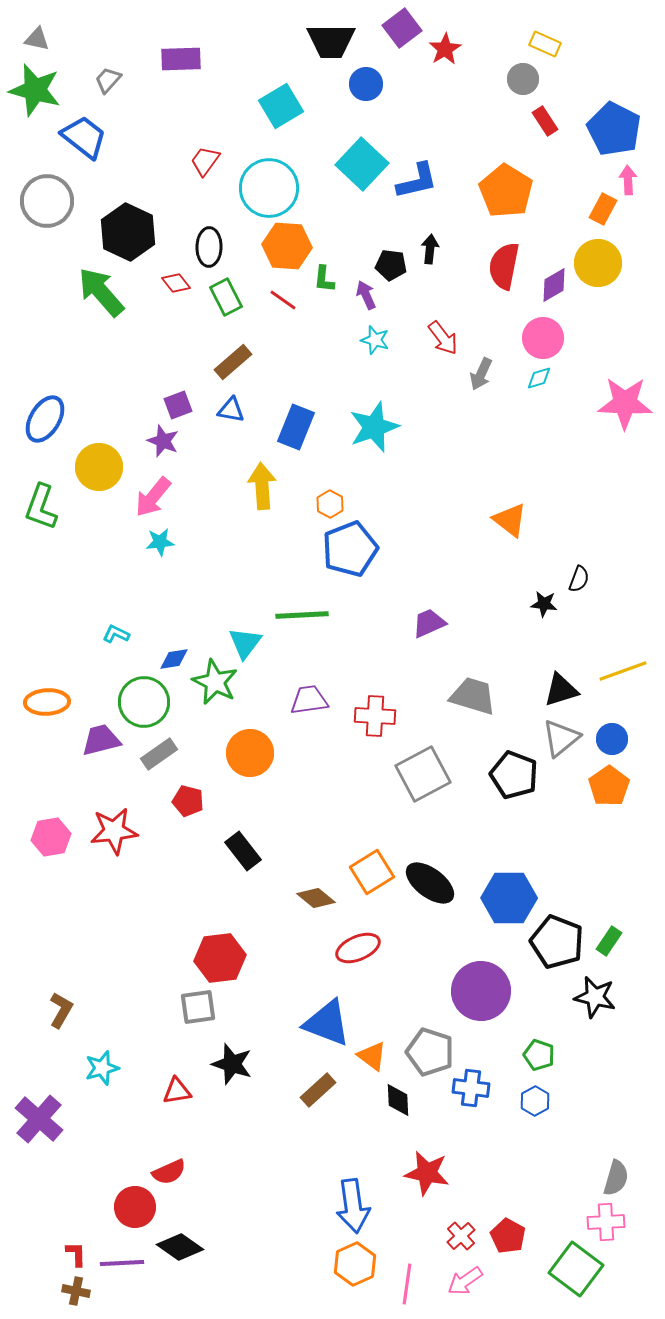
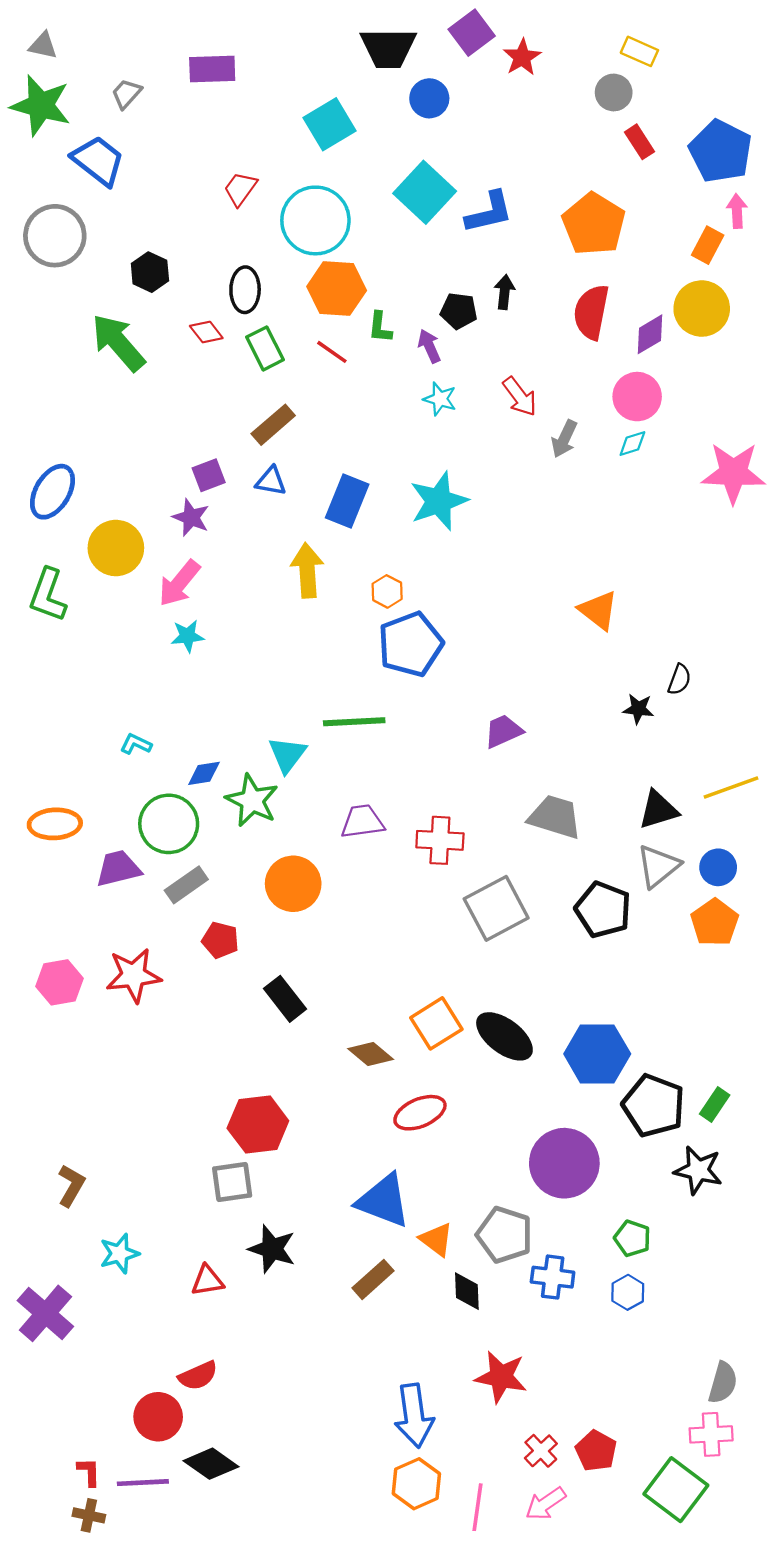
black hexagon: (128, 232) -> (150, 272), size x0.6

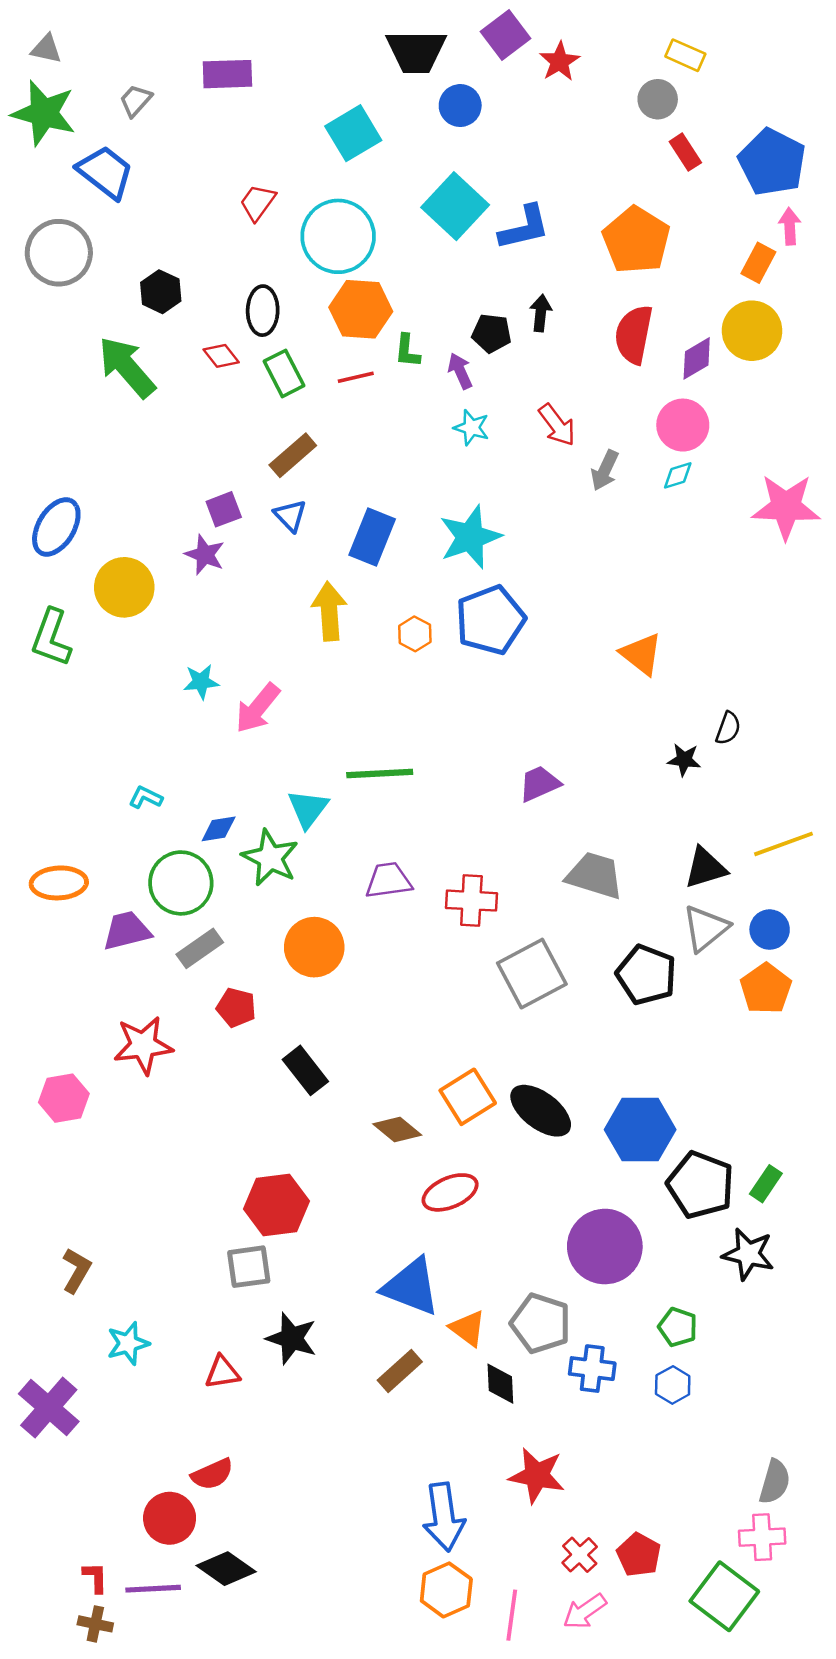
red line: (332, 352) -> (356, 377), turned -48
blue triangle: (271, 481) -> (290, 516), turned 36
pink arrow: (179, 583) -> (258, 708), moved
blue pentagon: (411, 644) -> (490, 620), moved
pink hexagon: (60, 982) -> (64, 1098), moved

